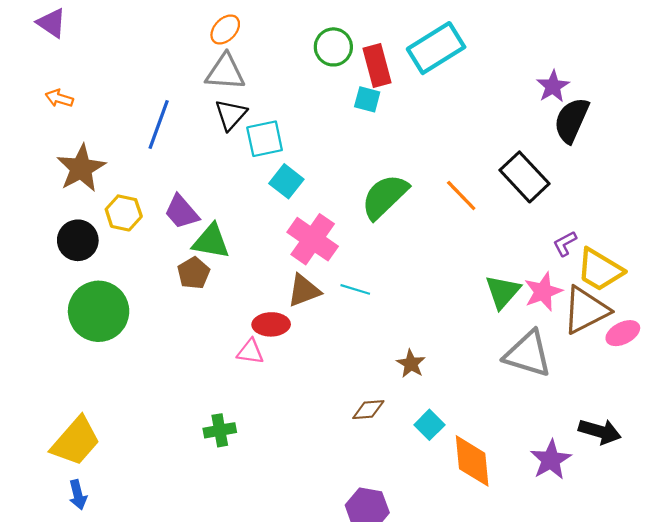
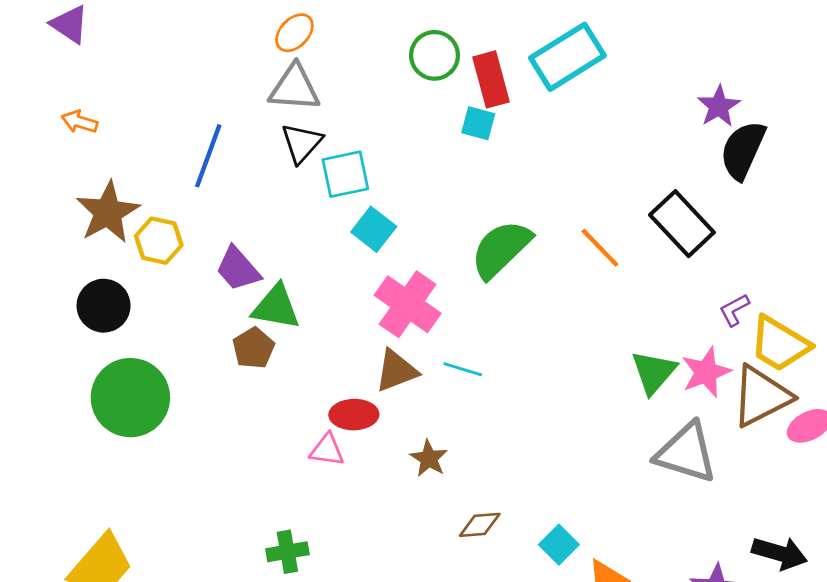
yellow hexagon: (124, 213) -> (159, 241), moved
brown star: (411, 364) -> (429, 458), moved

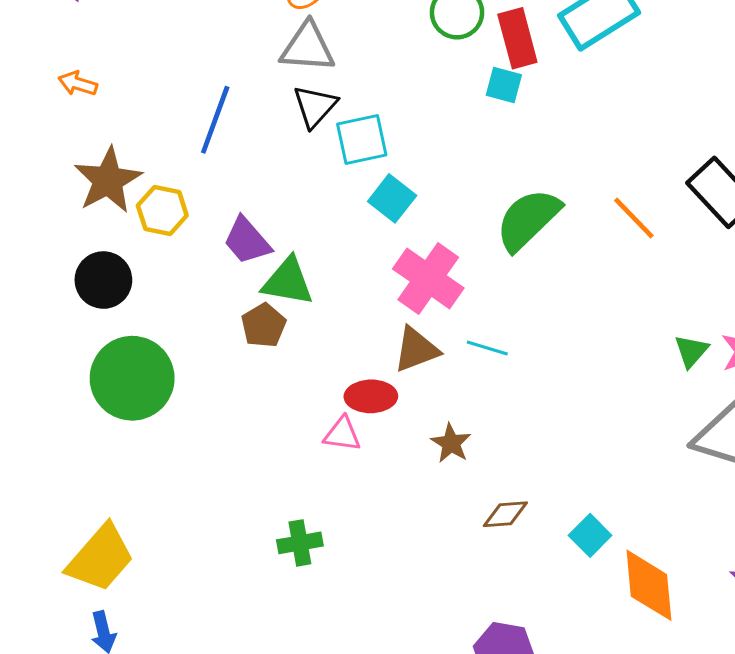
green triangle: (654, 372) -> (691, 351), size x0.7

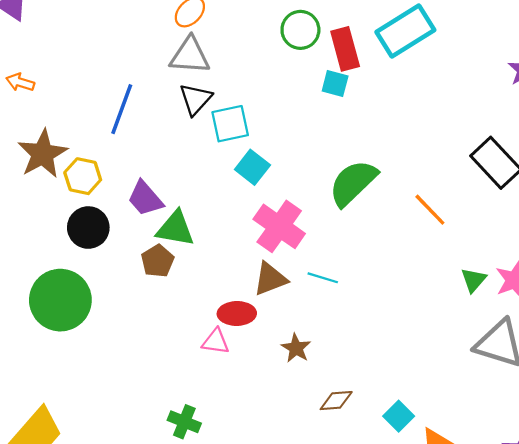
orange line: (634, 218) -> (430, 210), moved
black circle: (103, 280) -> (88, 228), moved
green cross: (300, 543) -> (184, 422), turned 32

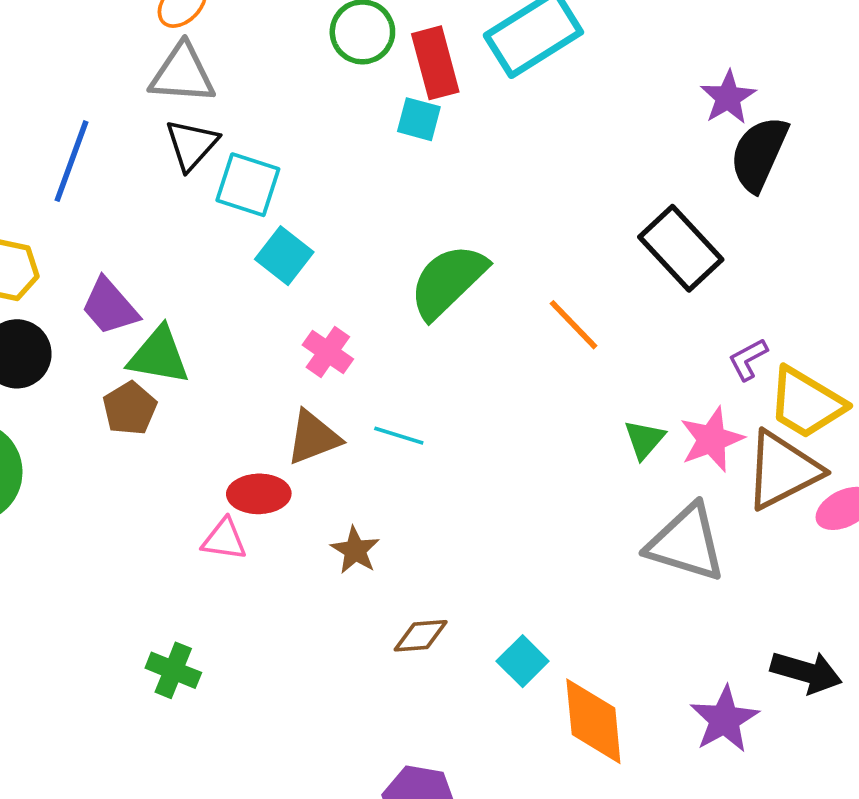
cyan square: (230, 124) -> (248, 185), turned 30
pink cross: (279, 226) -> (328, 352), size x0.6

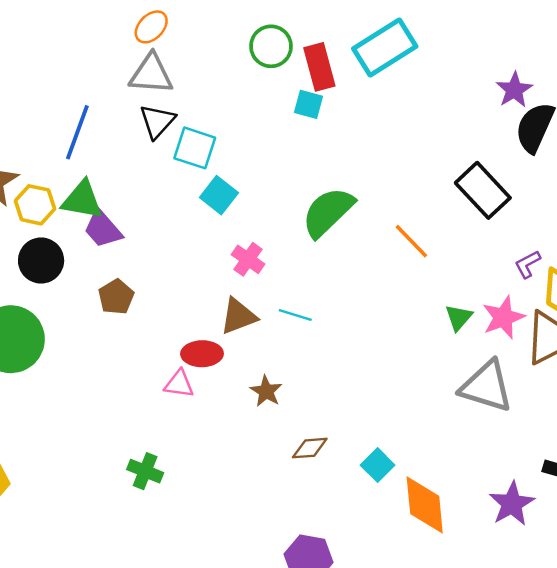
green triangle: (159, 356) -> (82, 200), moved

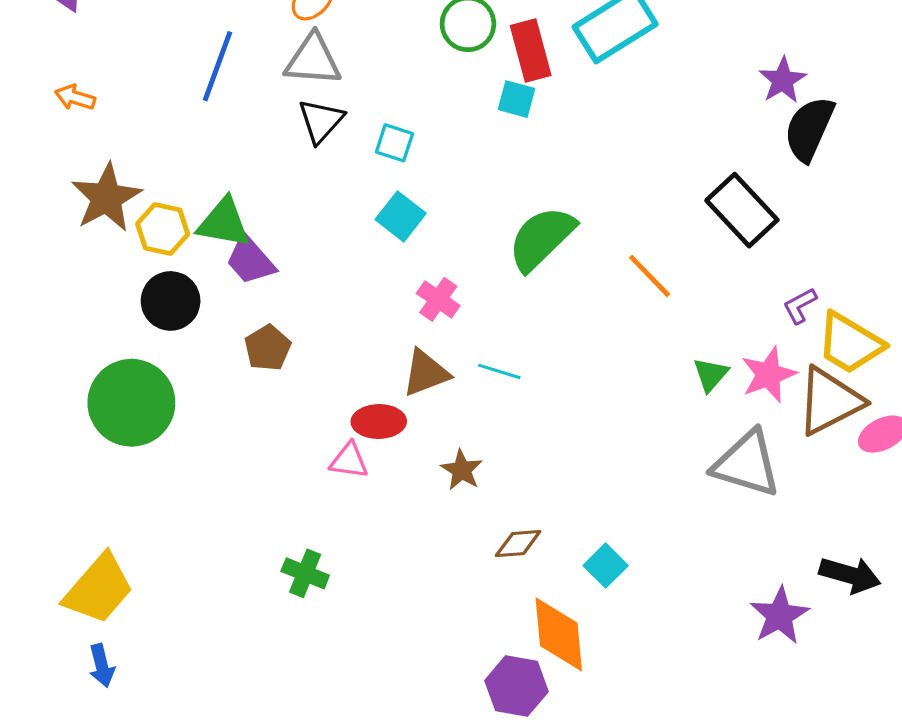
blue line: (77, 132) -> (218, 66), moved
cyan square: (195, 148) -> (394, 143), moved, size x0.7
orange diamond: (425, 505) -> (559, 634), moved

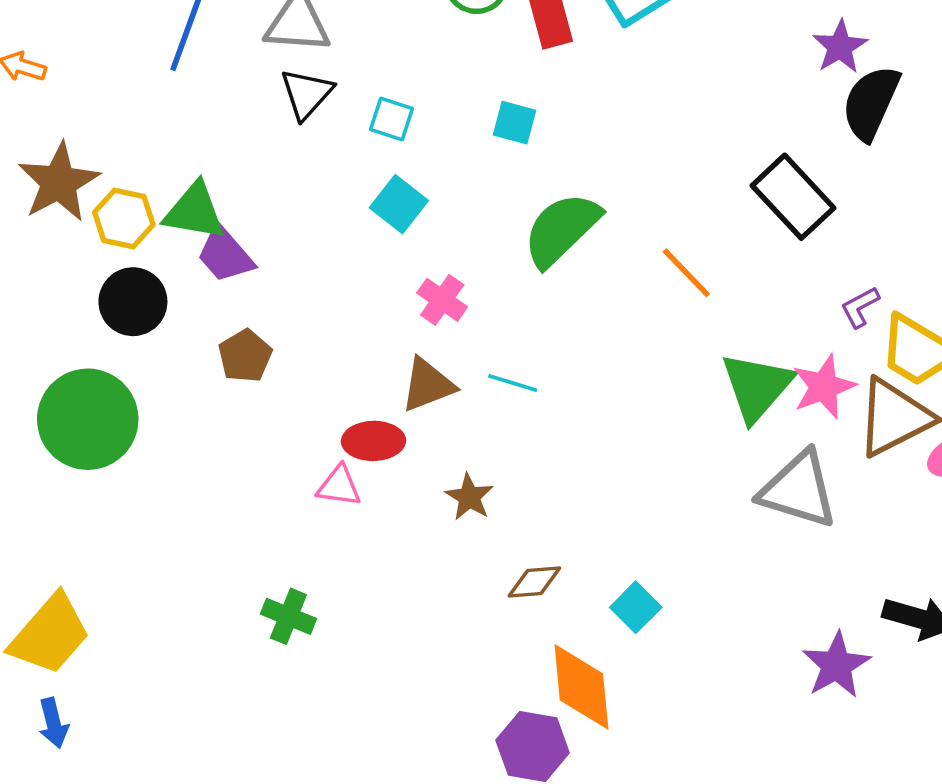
cyan square: (516, 99) -> (515, 123), moved
green triangle: (711, 375) -> (757, 387), size x1.8

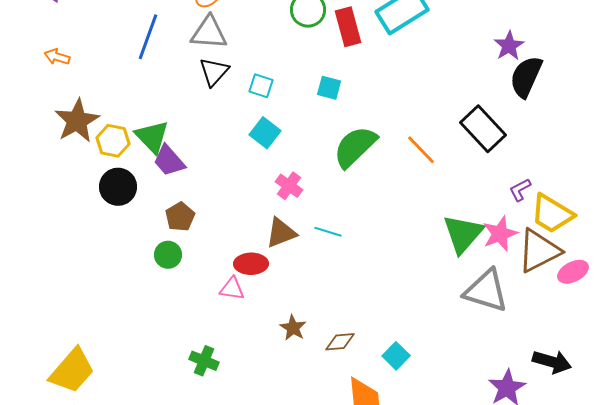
green triangle: (194, 211) -> (152, 137), turned 36
orange line: (686, 273) -> (421, 150), moved
green circle: (88, 419) -> (168, 255), moved, size x0.5
brown star: (469, 497) -> (293, 328), moved

